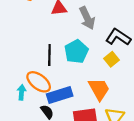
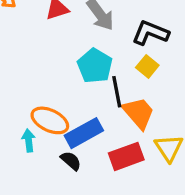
black line: (49, 55) -> (117, 92), moved

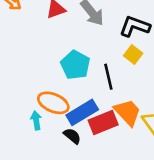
cyan pentagon: (95, 66) -> (75, 65), moved
orange trapezoid: (138, 113) -> (128, 112), moved
red rectangle: (126, 156) -> (103, 123), moved

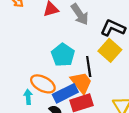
yellow square: (133, 54) -> (110, 50), size x1.5
orange trapezoid: (128, 112) -> (81, 83), moved

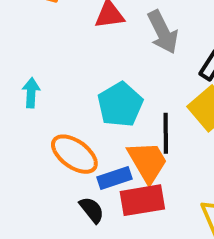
blue rectangle: (65, 93) -> (114, 178), size x0.7
cyan arrow: (28, 97) -> (31, 93), moved

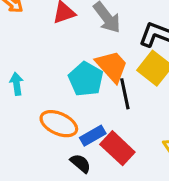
orange trapezoid: (148, 162) -> (112, 66), moved
red rectangle: (142, 200) -> (117, 148), turned 64

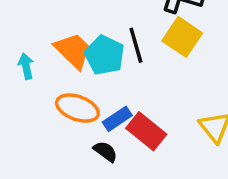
orange trapezoid: (112, 66) -> (73, 50), moved
black line: (125, 94) -> (136, 45), moved

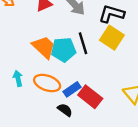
cyan pentagon: (105, 55) -> (64, 50), turned -30
cyan arrow: (26, 66) -> (18, 78), moved

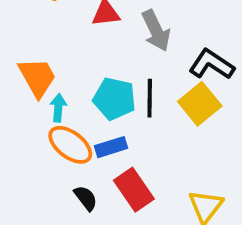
orange trapezoid: (44, 47) -> (37, 77), moved
cyan arrow: (18, 78) -> (58, 108), moved
blue rectangle: (72, 89) -> (111, 147), moved

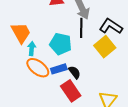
black line: (150, 98) -> (81, 28), moved
black semicircle: (86, 198) -> (75, 72), moved

